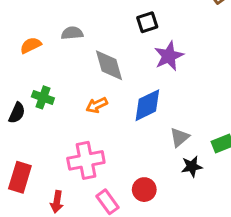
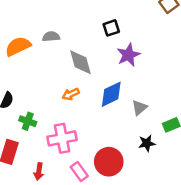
orange semicircle: (31, 45) -> (18, 46), size x1.5
green cross: (43, 97) -> (28, 121), moved
gray triangle: (180, 137) -> (139, 108), moved
red circle: (144, 190) -> (109, 162), size x1.5

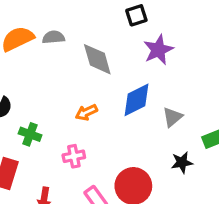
gray semicircle: (51, 36) -> (53, 37), moved
orange arrow: (71, 94) -> (86, 112), moved
pink cross: (62, 138) -> (74, 156), size x0.6

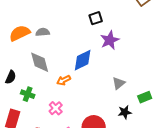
gray diamond: (97, 59) -> (40, 62), moved
blue diamond: (136, 100) -> (83, 60), moved
pink cross: (74, 156) -> (56, 108), turned -32

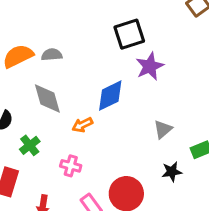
black square: (96, 18) -> (129, 34), size x1.5
green cross: (28, 94) -> (30, 145), turned 32
pink cross: (56, 108) -> (71, 166), turned -32

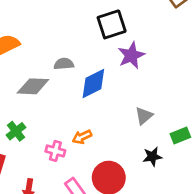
gray semicircle: (52, 55) -> (64, 64), moved
gray diamond: (47, 99) -> (33, 86), turned -72
orange arrow: (82, 125) -> (82, 137), moved

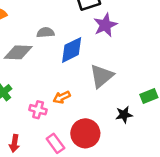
gray triangle: (144, 116) -> (102, 76), moved, size x1.5

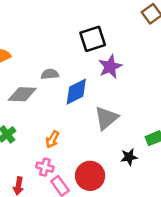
orange arrow: (62, 97) -> (52, 139), moved, turned -35
pink cross: (38, 110) -> (45, 167), moved

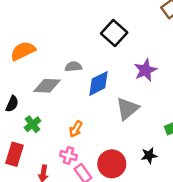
black square: (93, 39) -> (114, 33), turned -30
purple star: (110, 67) -> (145, 70), moved
black star: (129, 157) -> (149, 155), moved

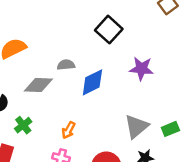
purple star: (145, 70) -> (141, 69), turned 30
gray triangle: (127, 109) -> (136, 126), moved

